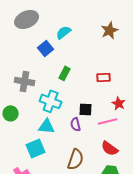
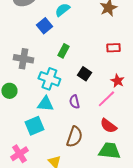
red rectangle: (104, 77) -> (113, 48), moved
black square: (86, 109) -> (84, 74), moved, turned 32
pink line: (108, 121) -> (106, 99), turned -30

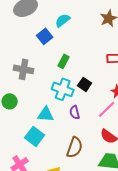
cyan cross: (49, 79) -> (63, 89), moved
cyan square: (34, 126) -> (35, 136), turned -30

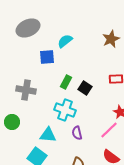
blue square: (45, 36) -> (47, 57), turned 35
black square: (85, 84) -> (85, 88), moved

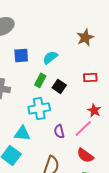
cyan semicircle: (65, 41) -> (50, 57), moved
cyan cross: (65, 110) -> (39, 108), turned -30
purple semicircle: (77, 133) -> (59, 131), moved

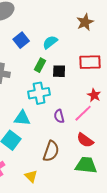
blue square: (21, 55) -> (21, 40), turned -35
red rectangle: (90, 77) -> (90, 62), size x1.5
black square: (59, 86) -> (59, 71), turned -32

